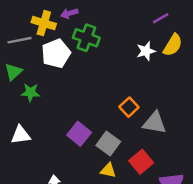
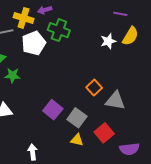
purple line: (161, 18) -> (120, 14), turned 40

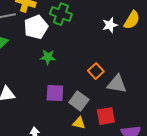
green star: (12, 75) -> (48, 57), moved
purple square: (53, 110) -> (55, 93), turned -36
red square: (104, 133) -> (106, 116), turned 30

